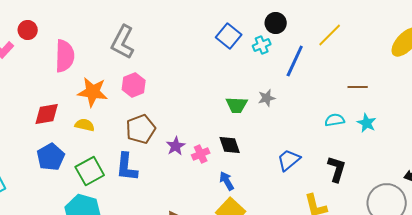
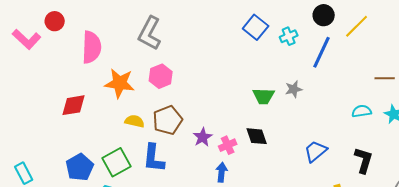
black circle: (276, 23) -> (324, 15), moved
yellow semicircle: (85, 125) -> (135, 121), moved
blue pentagon: (51, 157) -> (80, 167), moved
blue arrow: (227, 181) -> (222, 172), moved, turned 36

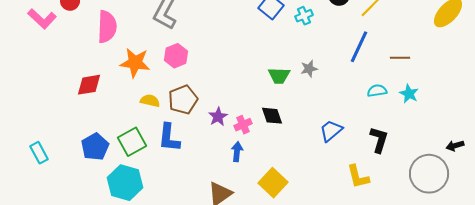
blue line: (322, 52) -> (359, 47), moved

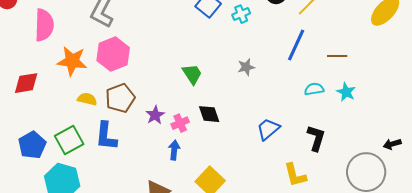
pink hexagon: (176, 56) -> (113, 54), size x1.4
green trapezoid: (279, 76) -> (192, 74), moved, turned -125

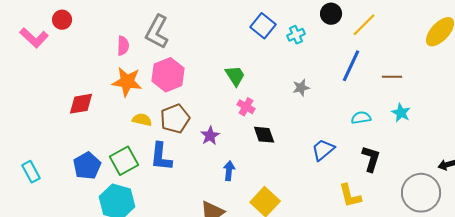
pink semicircle: (44, 25) -> (123, 46), moved, size x0.6
green trapezoid: (192, 74) -> (235, 76), moved
cyan semicircle: (314, 89) -> (361, 118), moved
pink cross: (180, 123) -> (246, 107), moved, turned -36

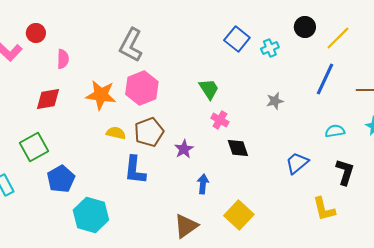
pink semicircle: (123, 46) -> (63, 59), moved
red diamond: (81, 104) -> (48, 99), moved
green square: (124, 161) -> (34, 147), moved

